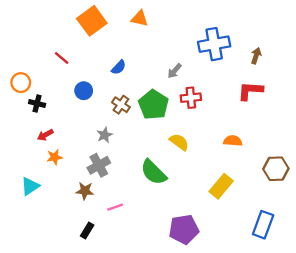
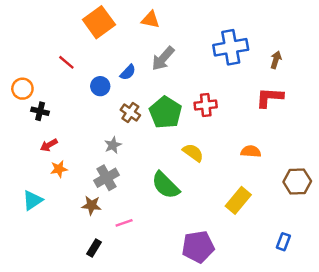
gray arrow: (175, 71) -> (163, 59), moved, size x1.5
blue circle: (84, 91) -> (100, 86), moved
blue rectangle: (263, 225) -> (283, 242), size x0.6

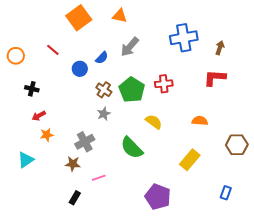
orange circle: (22, 89) -> (16, 56), moved
gray star: (113, 145) -> (104, 114), moved
purple pentagon: (198, 247) -> (158, 197), turned 30

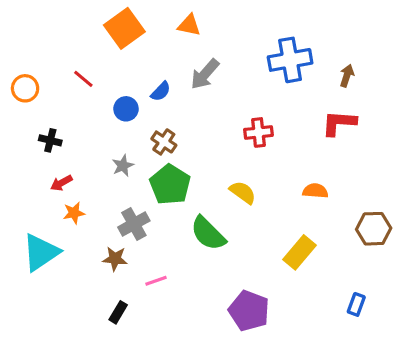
green pentagon: (132, 90) -> (170, 185), moved
gray star: (104, 114) -> (123, 166), moved
cyan triangle: (26, 160) -> (41, 252), size x1.5

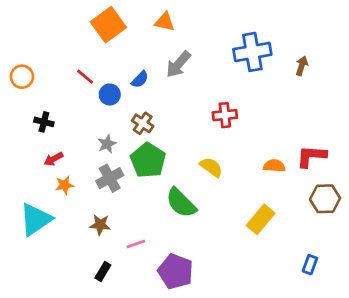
red line: (83, 79) -> (85, 77), moved
red L-shape: (339, 123) -> (311, 156), moved
gray cross: (134, 224) -> (110, 178), moved
purple pentagon: (249, 311) -> (176, 271), moved

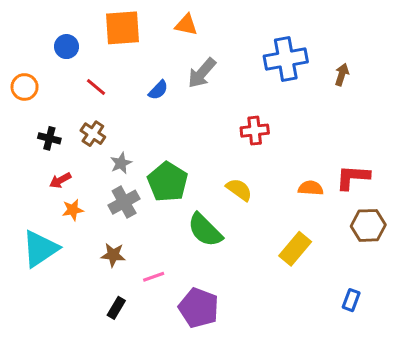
orange square: (108, 25) -> (122, 28), turned 32
blue circle: (110, 95) -> (66, 47), moved
brown cross: (143, 123) -> (93, 134), moved

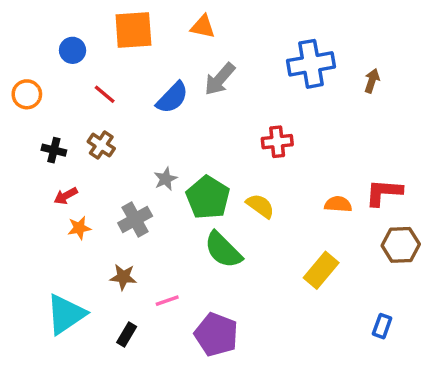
blue semicircle: (158, 90) -> (172, 98), size x1.5
gray star: (121, 163) -> (166, 179), moved
green pentagon: (168, 182) -> (208, 197), moved
cyan triangle: (40, 249) -> (66, 314), moved

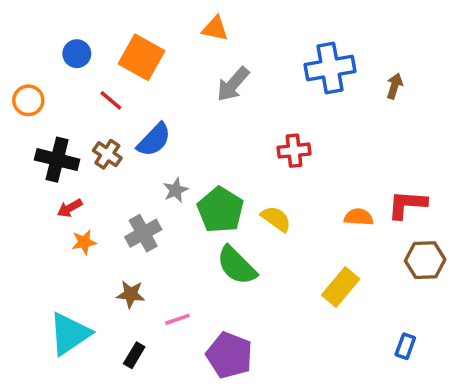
orange square: (133, 30) -> (141, 57), moved, turned 33
blue semicircle: (172, 98) -> (154, 140), moved
black cross: (54, 150) -> (57, 160), size x1.6

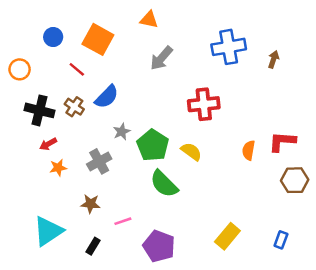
red cross: (294, 151) -> (204, 104), size x1.4
orange semicircle: (359, 217) -> (249, 150), turned -84
yellow rectangle: (341, 287) -> (227, 236), moved

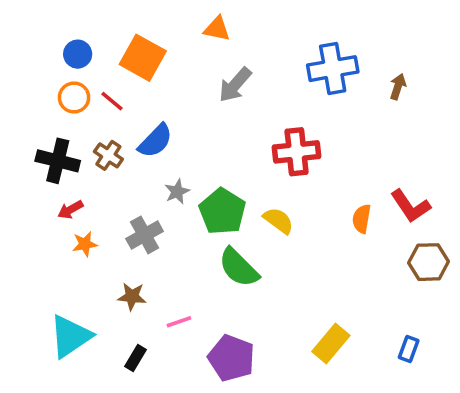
orange circle: (20, 69) -> (74, 97), moved
red L-shape: (282, 142) -> (410, 206), turned -128

